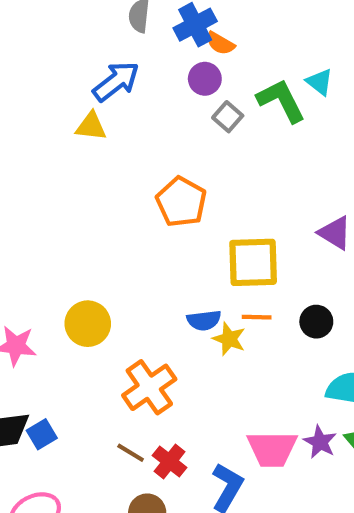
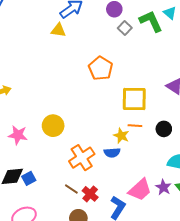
blue semicircle: (204, 320) -> (112, 153), moved
pink trapezoid: (272, 449) -> (140, 190), turned -45

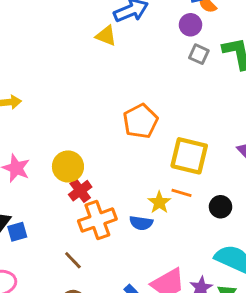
gray square: (125, 28) -> (199, 54), turned -32
orange pentagon: (101, 68) -> (140, 121), moved
red cross: (90, 194) -> (80, 191), moved

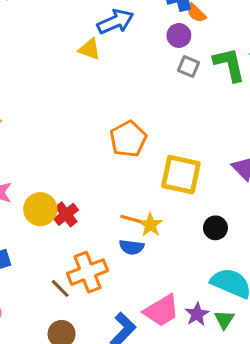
yellow circle: (68, 166) -> (40, 209), moved
orange line: (182, 193) -> (131, 219), moved
orange cross: (97, 220) -> (88, 272), moved

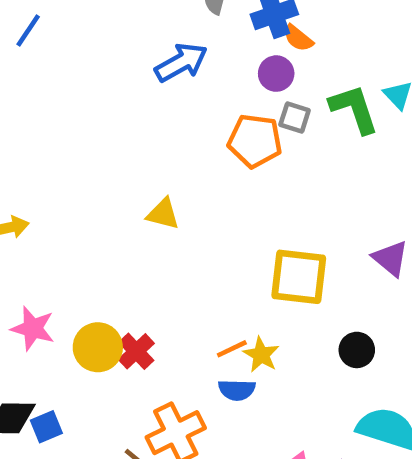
yellow triangle: (90, 49) -> (163, 214), moved
orange pentagon: (128, 139) -> (255, 141), moved, turned -30
orange line: (131, 219) -> (232, 349), turned -35

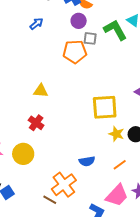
blue arrow: (181, 62) -> (36, 24), size x0.6
orange line: (232, 349) -> (120, 165), moved
red cross: (136, 351) -> (36, 123), moved
yellow star: (261, 355) -> (116, 134), moved

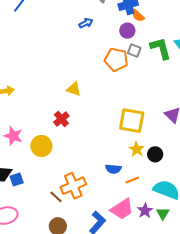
blue semicircle: (87, 161) -> (113, 169), moved

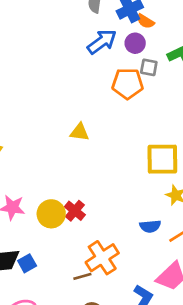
blue arrow: (86, 23) -> (102, 42), moved, size x1.6
red cross: (61, 119) -> (75, 211), moved
brown line: (56, 197) -> (82, 276), turned -48

